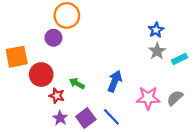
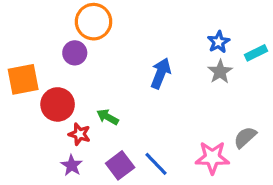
cyan rectangle: (179, 59) -> (256, 53), moved
blue arrow: (115, 81) -> (161, 73), moved
pink star: (148, 98) -> (212, 158), moved
purple star: (60, 118) -> (72, 165), moved

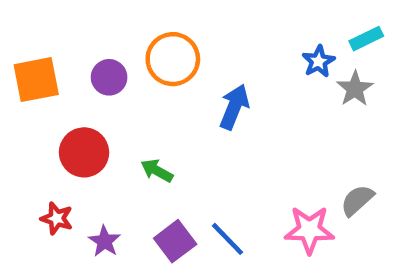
orange circle: (94, 22) -> (173, 59), moved
cyan rectangle: (256, 53) -> (366, 39), moved
gray star: (220, 72) -> (355, 89), moved
orange square: (23, 79) -> (36, 80), moved
red star: (79, 134) -> (57, 218), moved

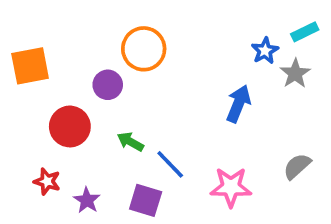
purple circle: (109, 77) -> (108, 85), moved
blue arrow: (234, 107) -> (238, 104), moved
pink star: (309, 230) -> (231, 187), moved
blue line: (227, 239) -> (170, 164), moved
purple square: (175, 241) -> (146, 200), turned -36

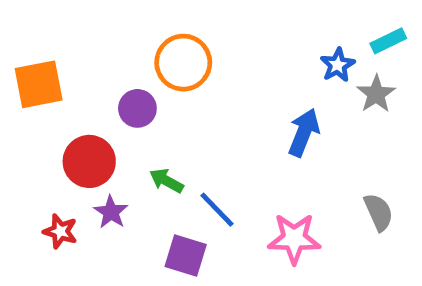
gray semicircle: (297, 166) -> (379, 212), turned 108
purple star: (87, 200) -> (111, 212), moved

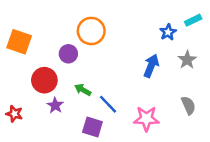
orange square: (39, 84) -> (19, 42), turned 30
gray star: (376, 94) -> (187, 60), moved
red star: (60, 231) -> (14, 114), moved

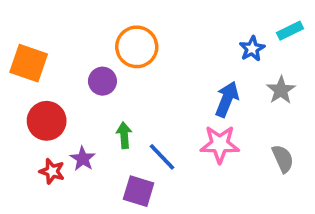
red circle: (44, 80) -> (47, 121), moved
green arrow: (83, 90) -> (124, 135), turned 56
red star: (14, 114) -> (52, 171), moved
pink star: (146, 119) -> (220, 144), moved

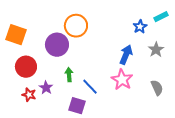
purple circle: (102, 81) -> (57, 45), size x1.5
pink star: (220, 144) -> (122, 80), turned 30

